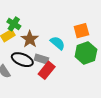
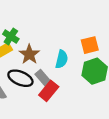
cyan semicircle: (58, 43) -> (62, 59), turned 63
gray rectangle: (41, 59) -> (43, 78), turned 32

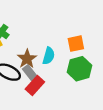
brown star: (29, 54) -> (27, 59), moved

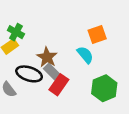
cyan semicircle: (49, 56) -> (85, 55), moved, turned -49
green hexagon: (79, 69) -> (104, 88), moved

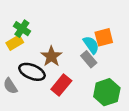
cyan semicircle: (85, 55) -> (91, 45), moved
gray rectangle: (52, 72) -> (89, 59), moved

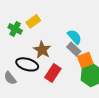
orange square: (104, 37) -> (85, 60), moved
yellow rectangle: (15, 43) -> (33, 21), moved

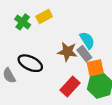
brown star: (42, 50) -> (67, 52), moved, turned -30
red rectangle: (53, 73) -> (70, 87), moved

